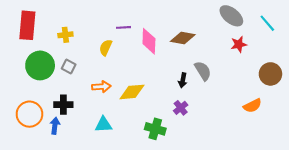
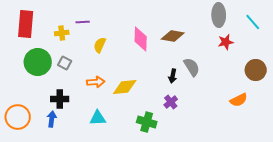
gray ellipse: (231, 16) -> (219, 15), turned 50
purple line: (124, 27) -> (83, 22), moved
orange circle: (29, 114) -> (18, 117), moved

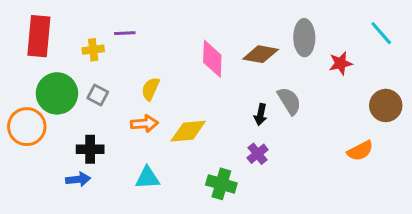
gray ellipse: (219, 15) -> (304, 38), moved
yellow semicircle: (100, 45) -> (150, 89), moved
orange circle: (18, 117) -> (27, 127), moved
blue arrow: (52, 119) -> (78, 179), turned 77

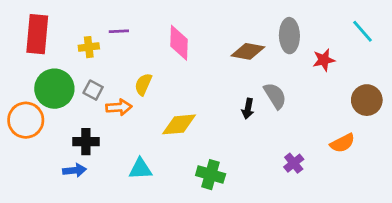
pink diamond: (212, 59) -> (179, 43), moved
orange arrow: (144, 124) -> (119, 107), moved
purple cross: (258, 154) -> (294, 163), moved

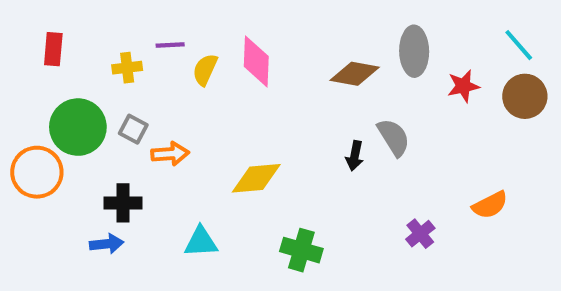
red rectangle: (37, 34) -> (53, 49), size x0.6
yellow semicircle: (143, 84) -> (205, 70), moved
brown circle: (367, 100) -> (525, 96), moved

